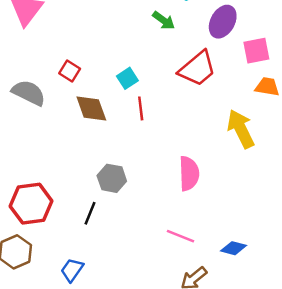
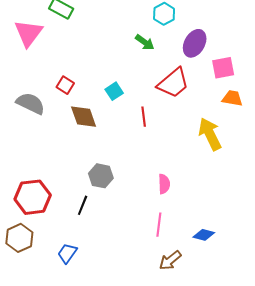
red line: (141, 108) -> (144, 117), moved
pink semicircle: (189, 173) -> (164, 184), moved, size x0.7
pink line: (180, 236) -> (159, 225), turned 75

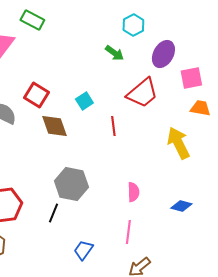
red square: (65, 85) -> (36, 95), size x1.4
gray hexagon: (101, 176) -> (71, 184), size x1.4
blue diamond: (204, 235) -> (181, 206), moved
blue trapezoid: (67, 253) -> (83, 250), moved

